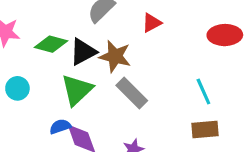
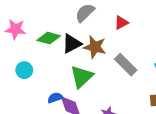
green triangle: (77, 90) -> (82, 77), moved
gray rectangle: (132, 93) -> (126, 65), moved

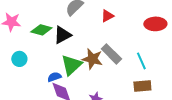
brown star: (95, 47) -> (92, 59), moved
blue semicircle: (55, 98) -> (54, 77), moved

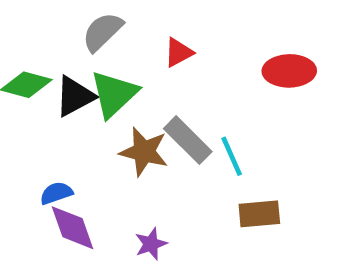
cyan line: (141, 61) -> (232, 156), moved
green triangle: (71, 65) -> (114, 94), moved

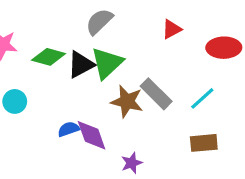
red triangle: (179, 52) -> (172, 29), moved
cyan line: (232, 156) -> (202, 98), moved, turned 72
purple diamond: (72, 228) -> (92, 135), moved

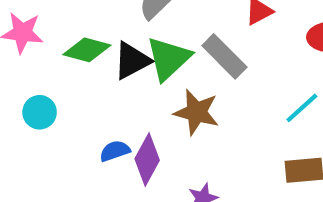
gray rectangle: (156, 94) -> (224, 56), moved
purple diamond: (92, 135) -> (147, 160), turned 48

